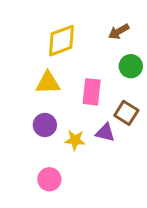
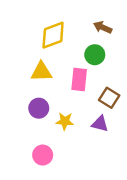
brown arrow: (119, 32) -> (103, 27), turned 54
green circle: (131, 66) -> (95, 55), moved
purple triangle: (105, 133) -> (100, 124), moved

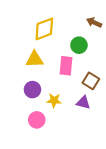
brown arrow: (103, 27) -> (94, 22), moved
pink circle: (43, 155) -> (37, 120), moved

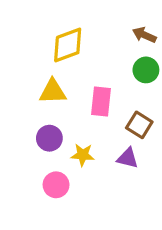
green circle: (79, 45) -> (146, 70), moved

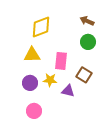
yellow star: (83, 155) -> (50, 80), moved
purple triangle: (128, 158) -> (68, 91), moved

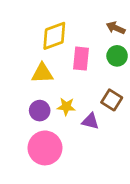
pink rectangle: (61, 61) -> (81, 59), moved
pink circle: (34, 111) -> (45, 148), size x1.6

